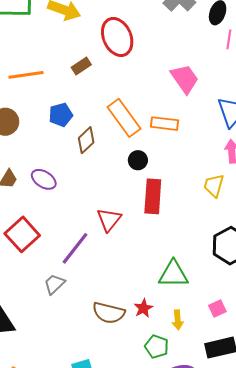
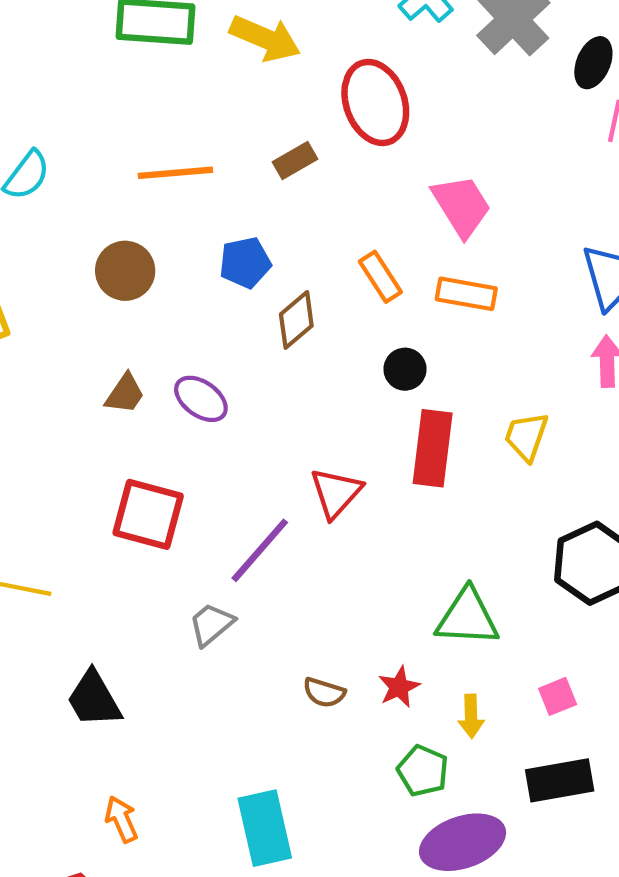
pink trapezoid: (185, 79) -> (462, 206), moved
orange rectangle: (124, 118) -> (380, 277), size x0.6
yellow trapezoid: (214, 186) -> (526, 436), moved
red square: (22, 234) -> (148, 514), turned -36
brown semicircle: (109, 313) -> (324, 693), size x0.6

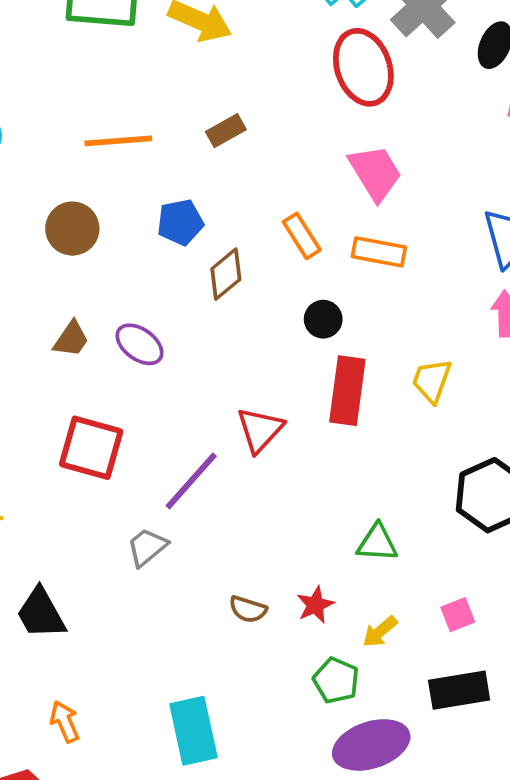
red ellipse: (375, 102) -> (363, 67), moved
green triangle: (467, 617) -> (377, 543), size x0.7
yellow arrow: (471, 716) -> (380, 632), turned 51

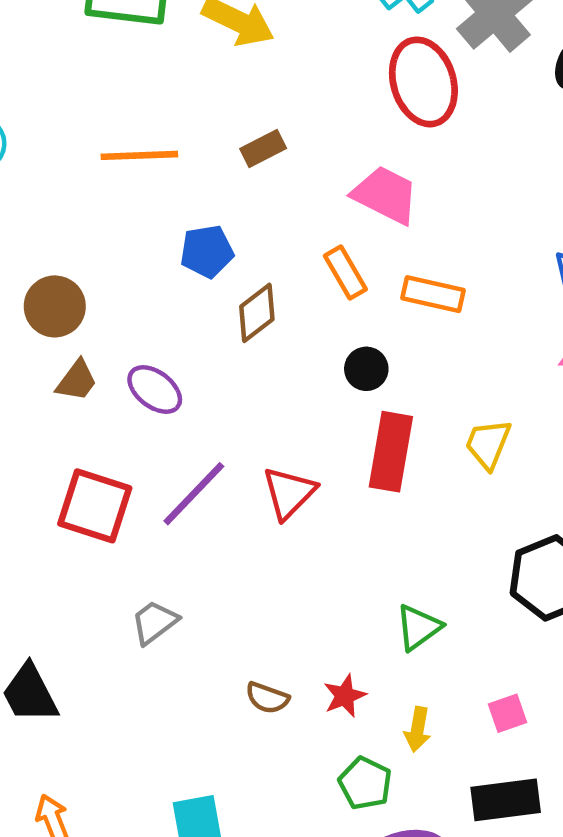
pink trapezoid: (375, 173) -> (385, 195), moved, turned -34
brown circle: (72, 229) -> (55, 306), moved
purple line: (191, 481) -> (194, 494), moved
green triangle: (377, 543) -> (418, 627), turned -42
yellow arrow: (380, 632) -> (417, 729), turned -42

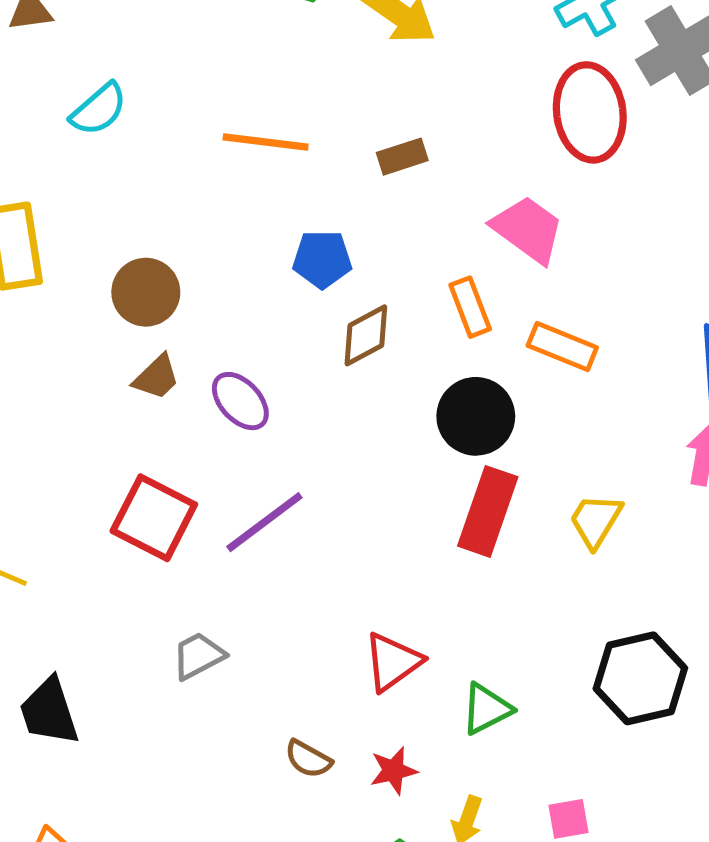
black circle: (366, 369) -> (476, 416), size x1.6
red triangle: (289, 493) -> (393, 662), moved

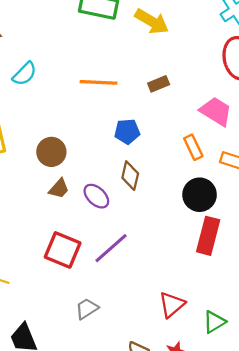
brown diamond: (366, 335) -> (130, 176), moved, turned -44

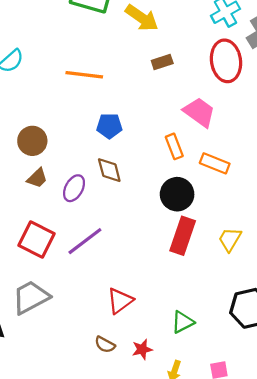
brown rectangle: (159, 84) -> (162, 62), moved
brown diamond: (130, 176) -> (109, 170), turned -32
purple ellipse: (96, 196) -> (74, 188), turned 72
red triangle: (172, 305) -> (120, 301), moved
gray trapezoid: (87, 309) -> (31, 297), moved, size x1.6

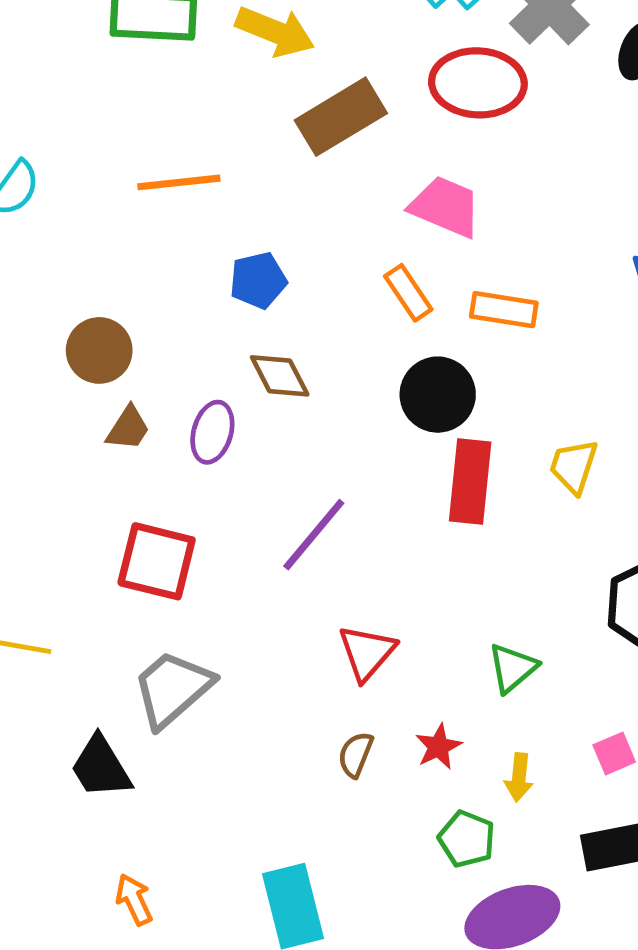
red ellipse: (226, 61) -> (478, 83), turned -66
brown rectangle: (162, 62) -> (341, 117), size x1.8
purple line: (85, 241) -> (314, 535), moved
brown semicircle: (105, 345) -> (356, 755), turned 96

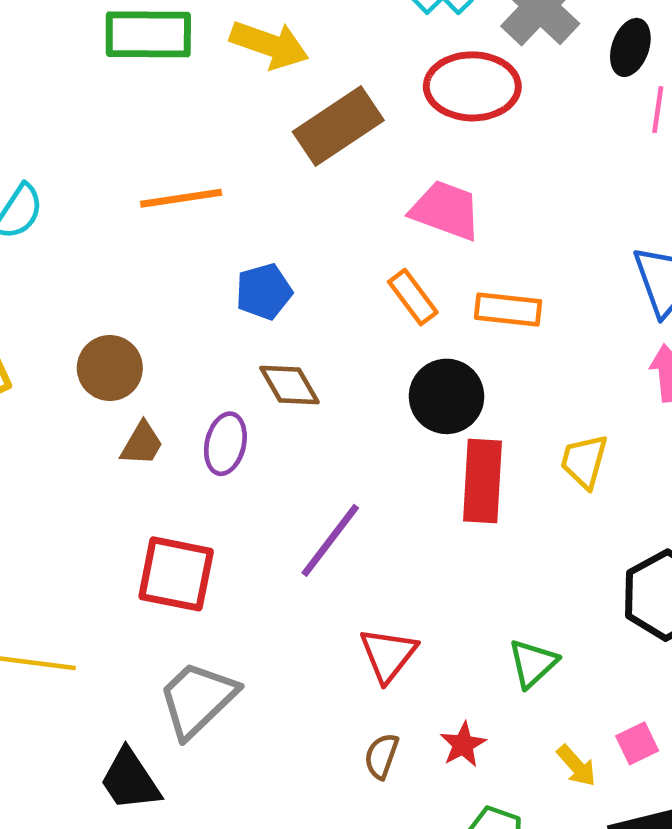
yellow arrow: (519, 777) -> (577, 766), moved, turned -45

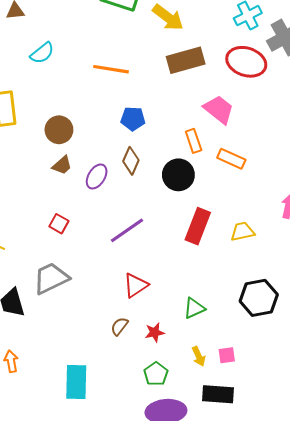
brown diamond: (289, 385) -> (131, 161), turned 36
black circle: (447, 396) -> (178, 175), moved
yellow trapezoid: (584, 461) -> (242, 232), turned 45
red square: (176, 574) -> (59, 224), size x0.6

